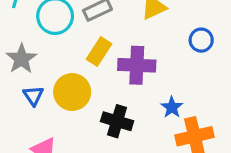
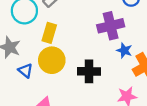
yellow rectangle: (99, 52) -> (49, 33), moved
purple cross: (137, 65) -> (111, 26), moved

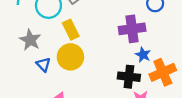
yellow rectangle: (49, 33) -> (71, 30), turned -48
black cross: (89, 71) -> (129, 77), moved

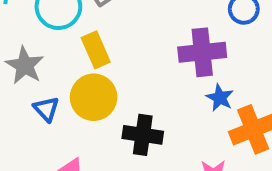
black cross: (129, 77) -> (143, 135), moved

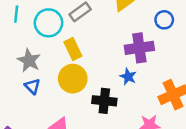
blue star: (220, 98) -> (128, 77), moved
blue triangle: (46, 109) -> (32, 86), moved

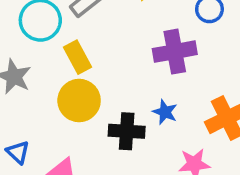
blue star: (128, 77) -> (165, 112), moved
blue triangle: (32, 86) -> (18, 152), moved

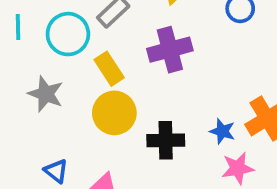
purple cross: (175, 52) -> (170, 50), moved
blue star: (165, 112) -> (222, 131), moved

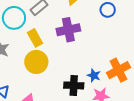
black cross: (166, 140) -> (74, 85), moved

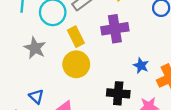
blue star: (94, 75) -> (141, 66), moved

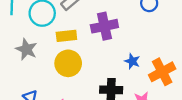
yellow rectangle: (76, 37) -> (66, 36), turned -66

